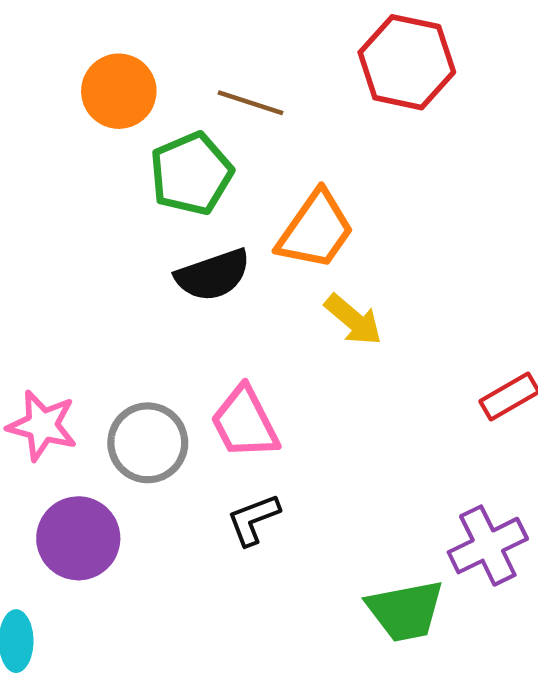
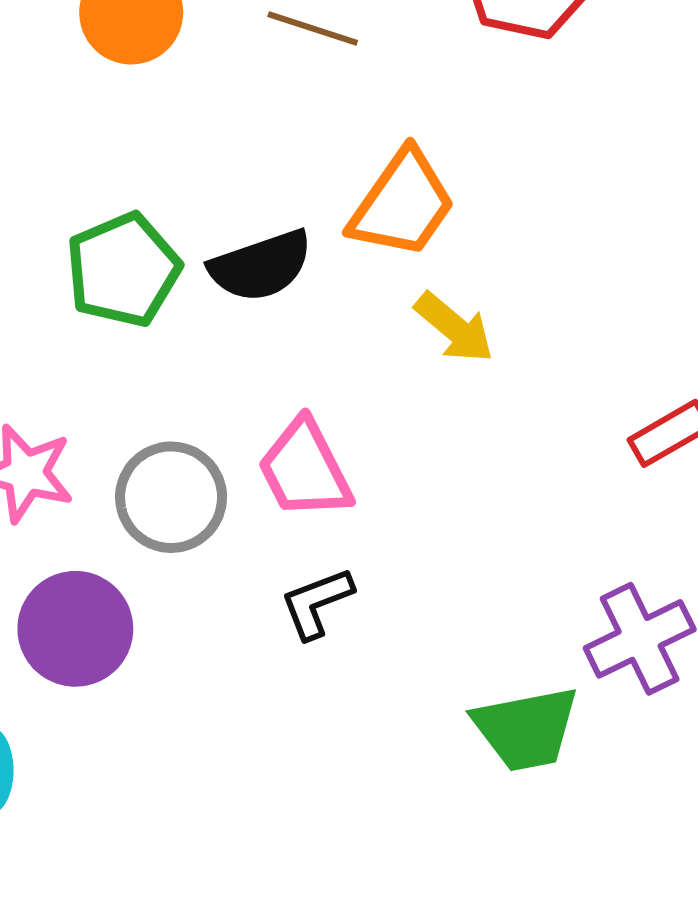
green pentagon: (191, 174) -> (123, 270), moved

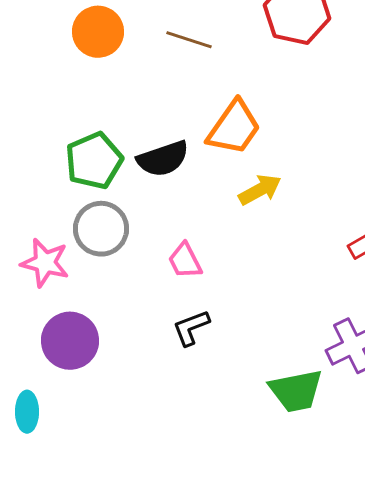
yellow arrow: (454, 328) -> (260, 190), turned -69
pink trapezoid: (305, 469) -> (185, 261), size x0.7
gray circle: (171, 497) -> (101, 229), moved

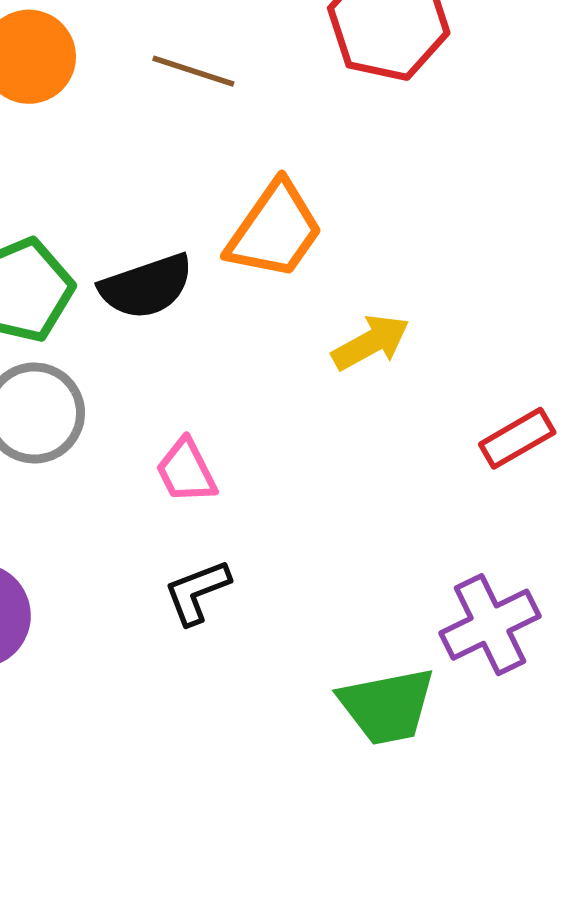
yellow arrow: (260, 190) -> (371, 342), moved

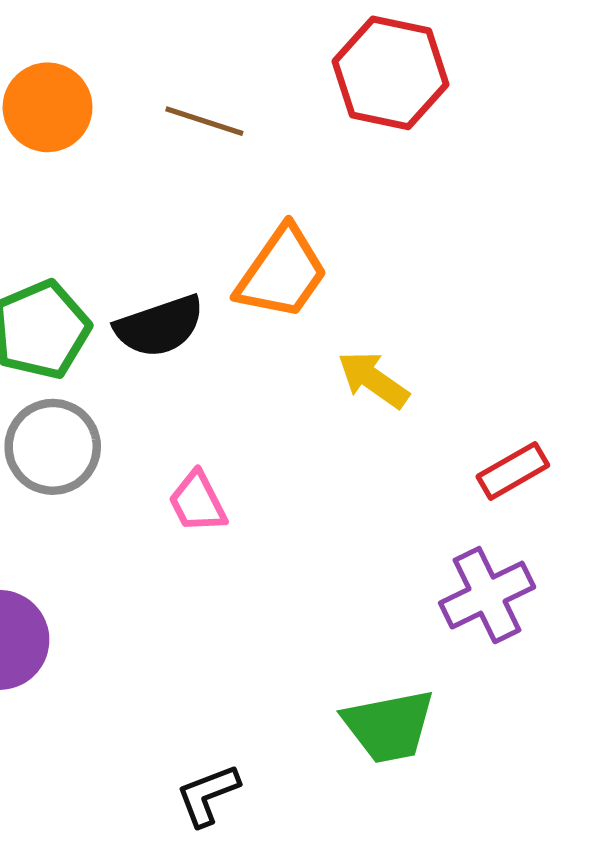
yellow arrow: (371, 342) -> (373, 380), turned -116
black L-shape: (197, 592) -> (208, 795), moved
purple cross: (490, 625) -> (487, 595), moved

